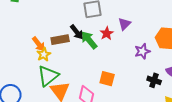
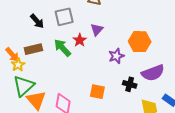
black arrow: (77, 32) -> (37, 21), moved
orange square: (107, 79) -> (97, 92), moved

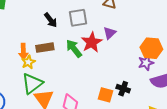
red star: (80, 40) -> (92, 42), size x1.5
orange arrow: (12, 55) -> (23, 52), turned 35
purple star: (116, 56) -> (146, 63), moved
black cross: (130, 84) -> (123, 89), moved

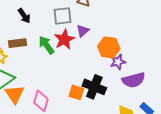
gray square: (78, 18) -> (62, 16), moved
orange hexagon: (151, 48) -> (109, 47), moved
black cross: (123, 89) -> (94, 87), size x1.6

